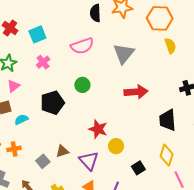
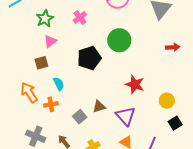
green circle: (82, 85) -> (119, 40), size x1.5
red arrow: (136, 92) -> (173, 47), size x0.6
cyan semicircle: (21, 119) -> (59, 84), moved, turned 88
yellow circle: (116, 146) -> (167, 101), moved

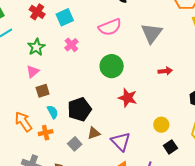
pink triangle: (50, 41) -> (33, 72), moved
black pentagon: (89, 58) -> (79, 109), moved
brown square: (41, 63) -> (43, 91), moved
red star: (135, 84) -> (128, 98), moved

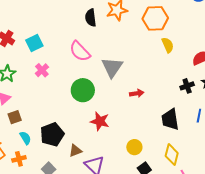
pink semicircle: (110, 27) -> (80, 51), turned 70
gray triangle: (152, 33) -> (112, 67), moved
brown triangle: (94, 133) -> (75, 151), moved

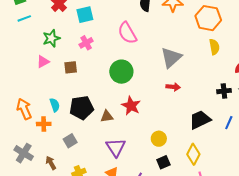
gray triangle: (112, 67) -> (171, 58), moved
brown square: (15, 117) -> (71, 67), moved
black trapezoid: (170, 119) -> (200, 120), turned 60
brown triangle: (75, 151) -> (107, 116), moved

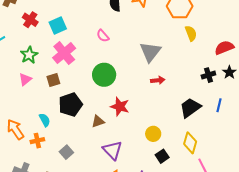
pink semicircle: (127, 33) -> (103, 36), size x0.6
pink cross: (86, 43) -> (64, 53), size x1.6
black pentagon: (82, 108) -> (70, 105), moved

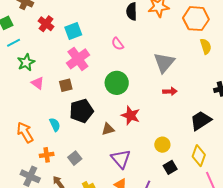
green star: (29, 55) -> (26, 62), moved
pink triangle: (25, 79) -> (38, 83), turned -48
orange cross: (37, 141) -> (47, 155), moved

